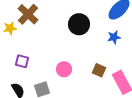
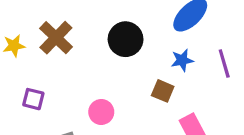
brown cross: (28, 14) -> (56, 38), moved
brown square: (99, 70) -> (163, 91), moved

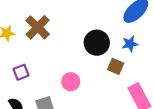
black circle: (126, 39) -> (97, 43), moved
purple square: (33, 99) -> (21, 72), turned -35

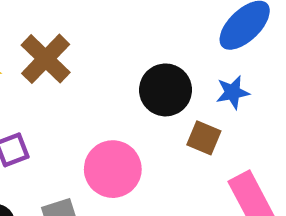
pink circle: (71, 82) -> (113, 169), size x1.5

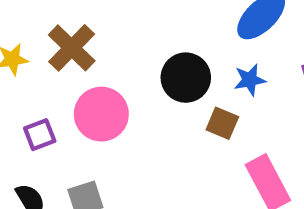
pink circle: (113, 169) -> (101, 114), moved

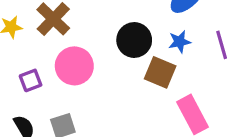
brown square: (222, 123) -> (160, 72), size x1.4

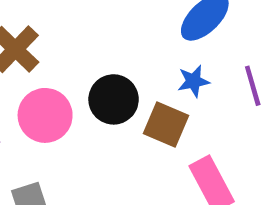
black circle: (134, 40) -> (114, 99), moved

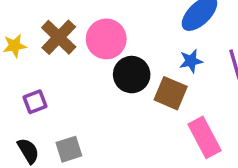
pink circle: (45, 115) -> (106, 39), moved

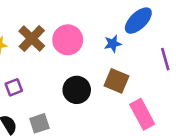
blue star: (191, 61) -> (113, 44), moved
black circle: (132, 75) -> (77, 90), moved

